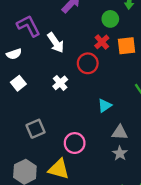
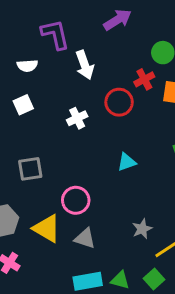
gray triangle: (120, 132) -> (85, 238), moved
gray star: (120, 153) -> (142, 229), moved

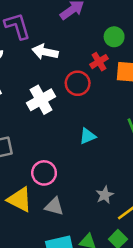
white arrow: (85, 65) -> (45, 52), turned 125
white cross: (77, 118) -> (41, 100), size x1.5

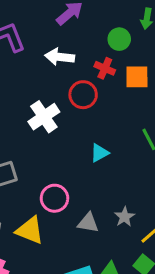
white arrow: (45, 52) -> (60, 57), moved
red cross: (99, 62) -> (105, 68), turned -30
gray triangle: (54, 206) -> (88, 223), moved

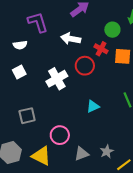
gray triangle: (88, 223) -> (82, 154), turned -35

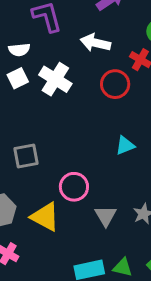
white square: (19, 72) -> (18, 78), moved
white cross: (57, 79) -> (55, 79), moved, turned -30
gray triangle: (82, 154) -> (106, 216), turned -42

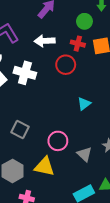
gray square: (26, 156) -> (20, 130), turned -36

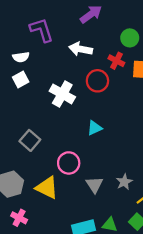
white cross: (25, 73) -> (62, 94), moved
cyan triangle: (84, 104) -> (94, 128), moved

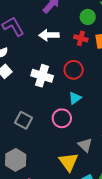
red circle: (97, 81) -> (74, 70), moved
pink circle: (69, 163) -> (62, 118), moved
yellow triangle: (47, 188) -> (69, 162), moved, turned 40

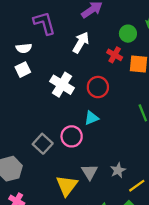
white arrow: (49, 35) -> (81, 42), turned 108
gray square: (24, 120) -> (43, 144), moved

